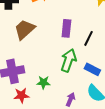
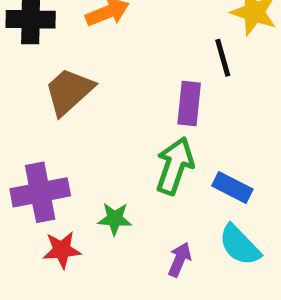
purple rectangle: (66, 28) -> (189, 103), moved
black line: (88, 38) -> (223, 58), moved, turned -42

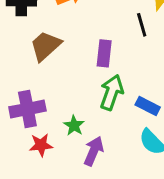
purple rectangle: (189, 103) -> (104, 53), moved
green star: (115, 219) -> (74, 125), turned 30
purple arrow: (180, 260) -> (94, 151), moved, size x1.4

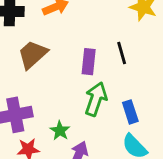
black line: (142, 25) -> (122, 53), moved
blue rectangle: (148, 106) -> (130, 112), turned 45

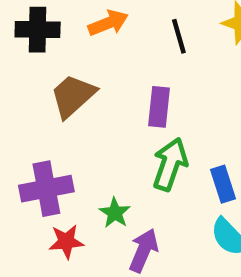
black line: (122, 53) -> (179, 36), moved

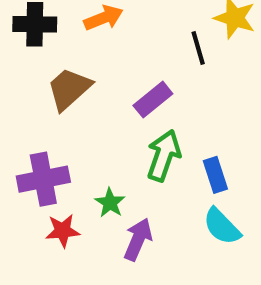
black line: (179, 36) -> (198, 48), moved
purple rectangle: (159, 107) -> (153, 100), turned 45

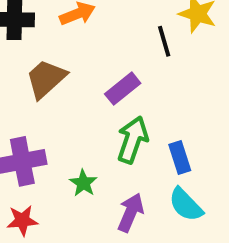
red star: (63, 231) -> (22, 220), moved
purple arrow: (138, 239) -> (131, 213), moved

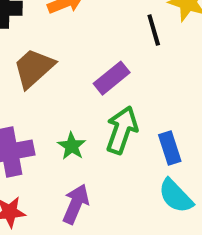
green star: (83, 183) -> (72, 146), moved
purple arrow: (131, 213) -> (76, 204), moved

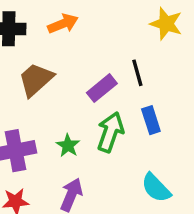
black line: (154, 30) -> (137, 73), moved
blue rectangle: (170, 148) -> (151, 120), moved

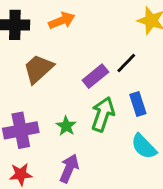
black line: (137, 73) -> (126, 63), turned 60
cyan semicircle: (156, 188) -> (144, 146), moved

